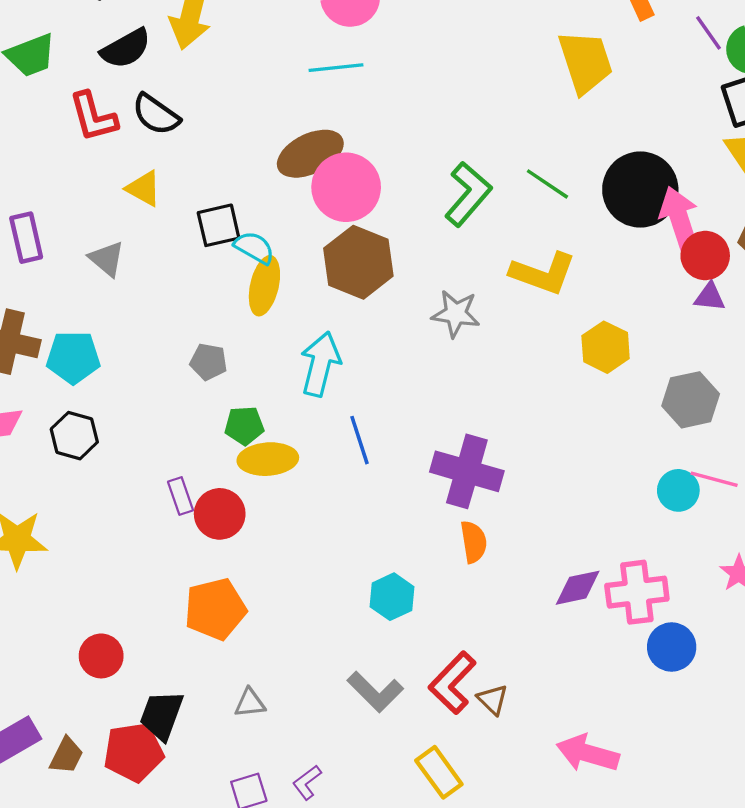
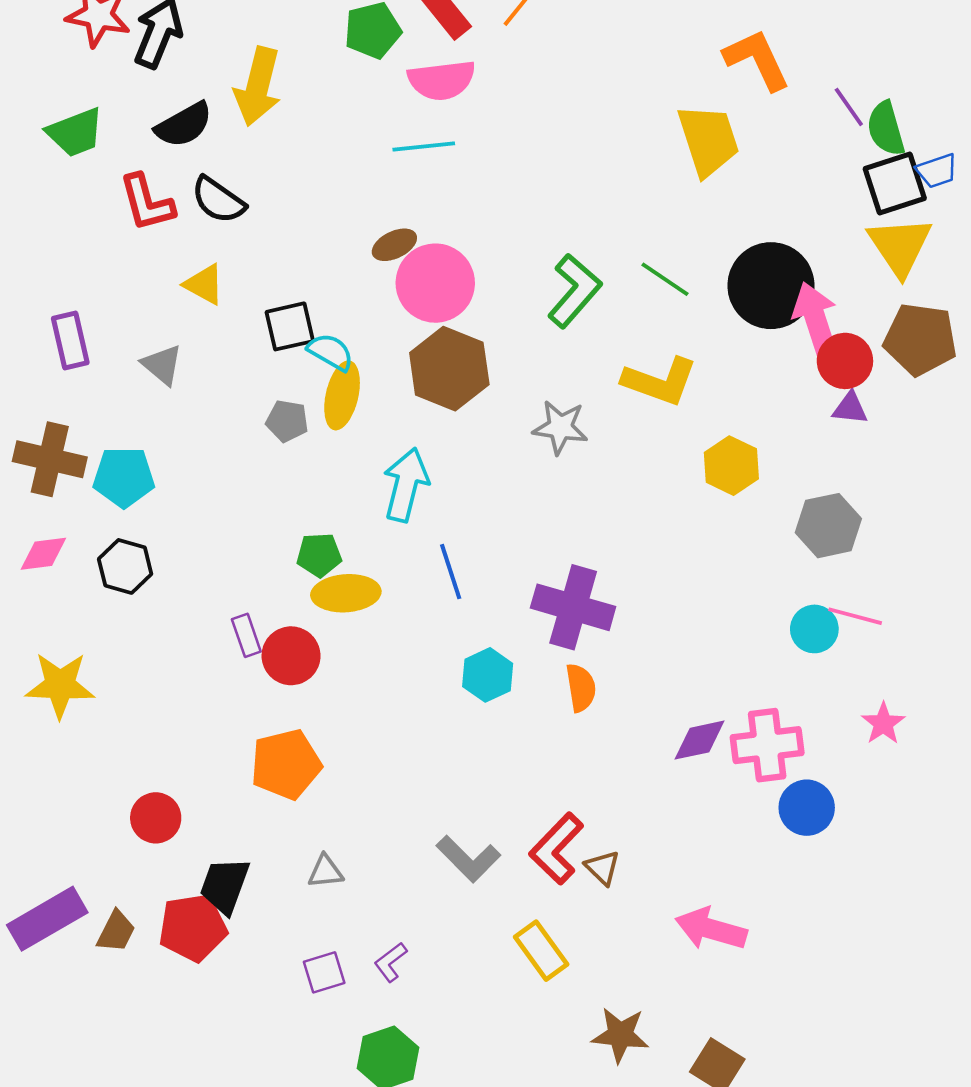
brown ellipse: (310, 154) -> (394, 245), size x0.6
gray pentagon: (209, 362) -> (287, 421), moved
cyan hexagon: (392, 597) -> (488, 675), moved

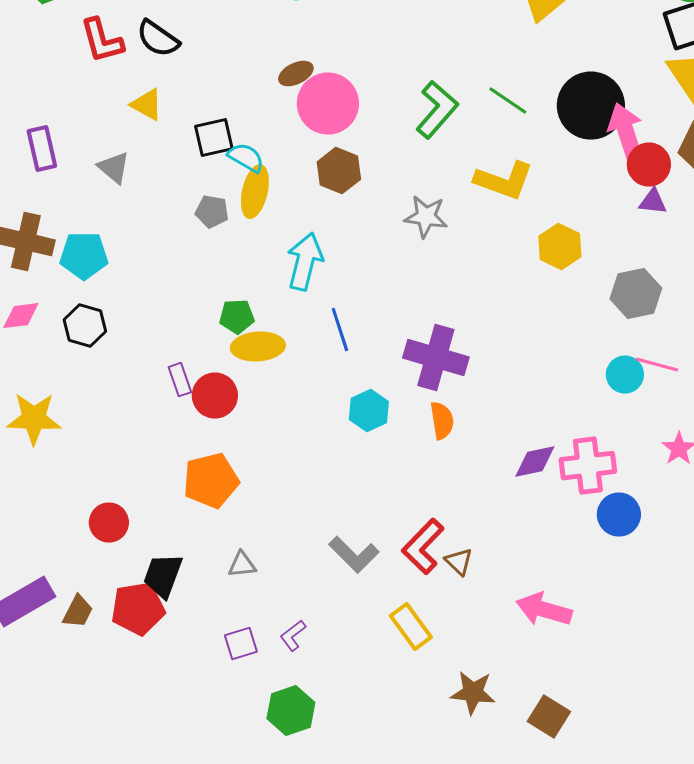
brown hexagon: (449, 369) -> (339, 171), size x0.7

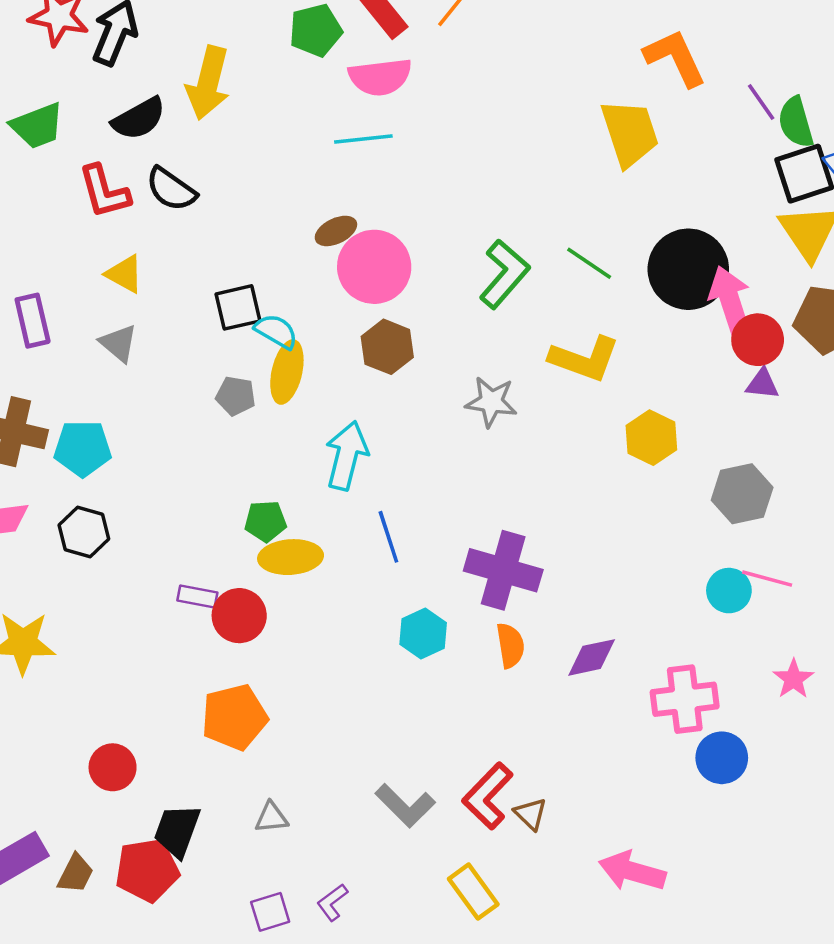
yellow triangle: (147, 105) -> (125, 274), moved
purple rectangle: (180, 380) -> (197, 597), turned -60
purple diamond: (535, 462) -> (592, 657), moved

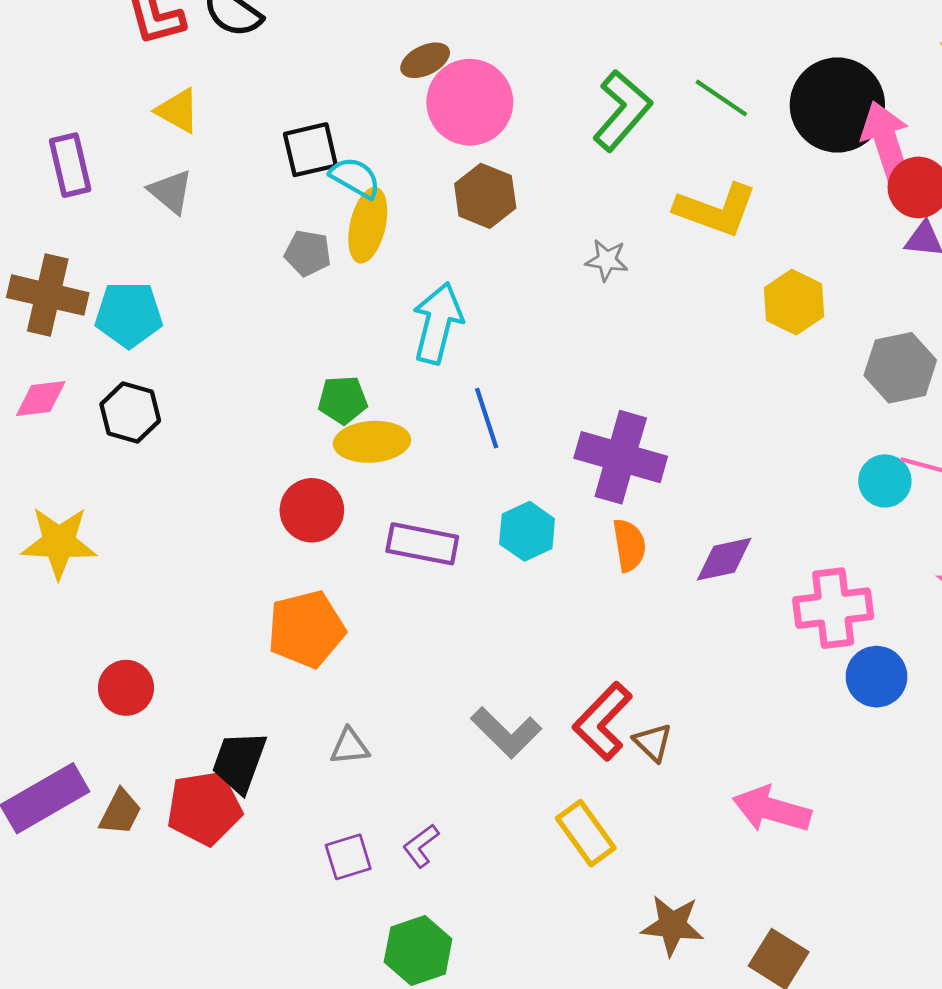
gray star: (491, 402) -> (607, 260), size x0.7
purple rectangle: (197, 597) -> (422, 544), moved, size x1.5
red circle: (113, 767) -> (126, 688), moved

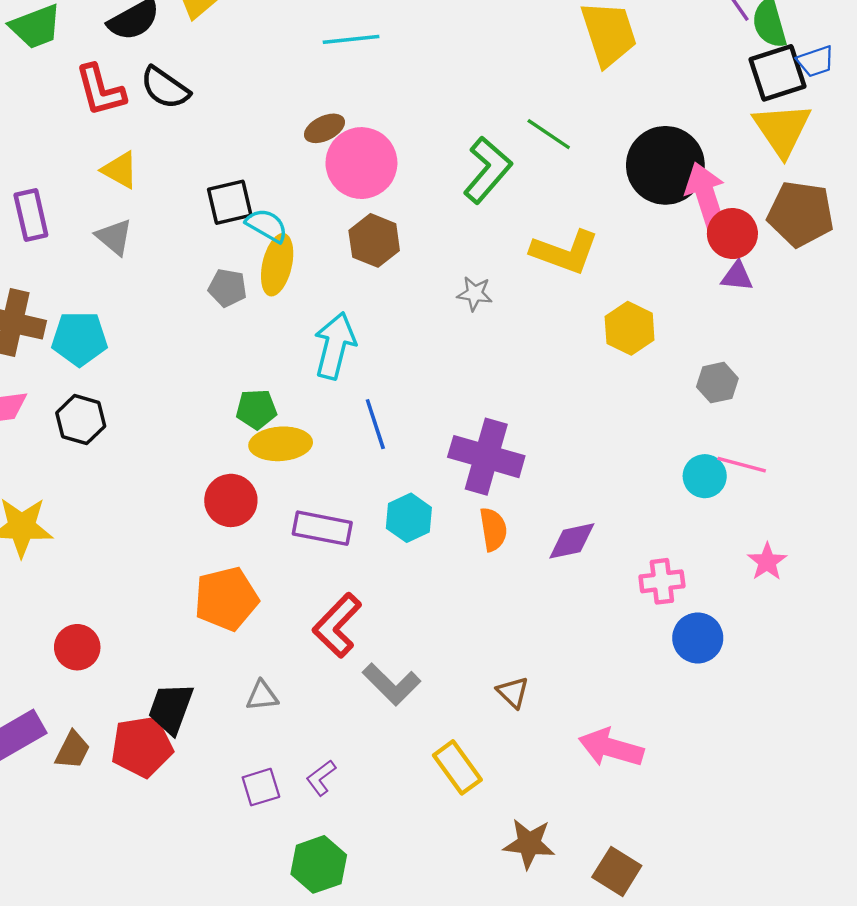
green line: (721, 98) -> (549, 134), moved
gray hexagon: (900, 368) -> (717, 383), size x0.7
pink cross: (833, 608) -> (662, 581), size x0.7
red L-shape: (603, 721) -> (337, 625), moved

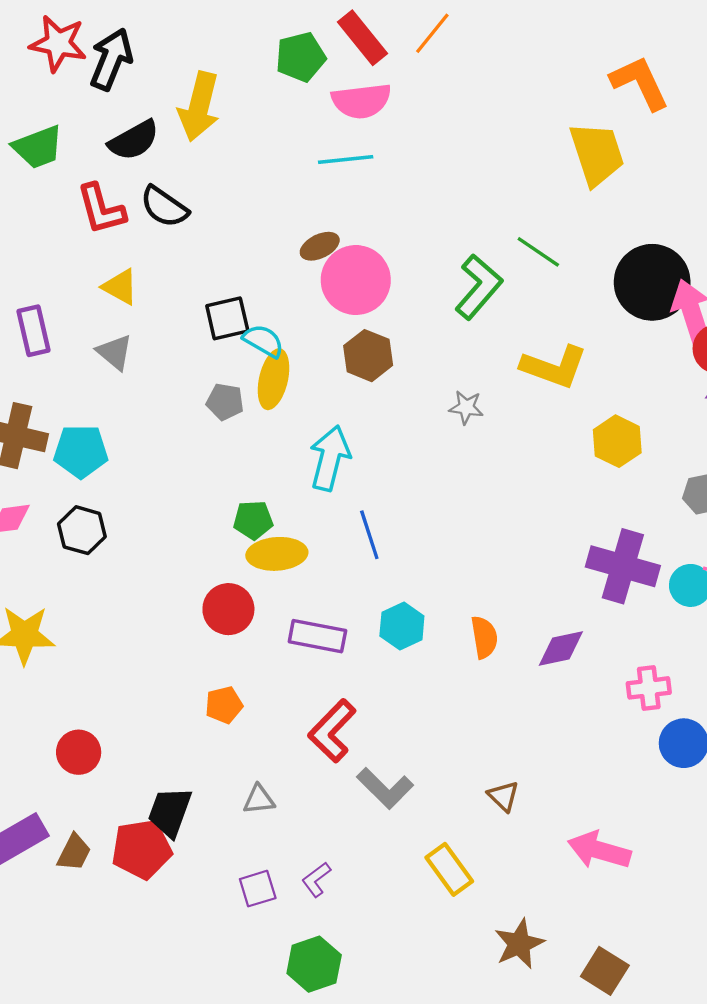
purple cross: (486, 457) -> (623, 566), moved
orange pentagon: (226, 599) -> (224, 705), size x0.6
brown star: (529, 844) -> (519, 944), turned -30

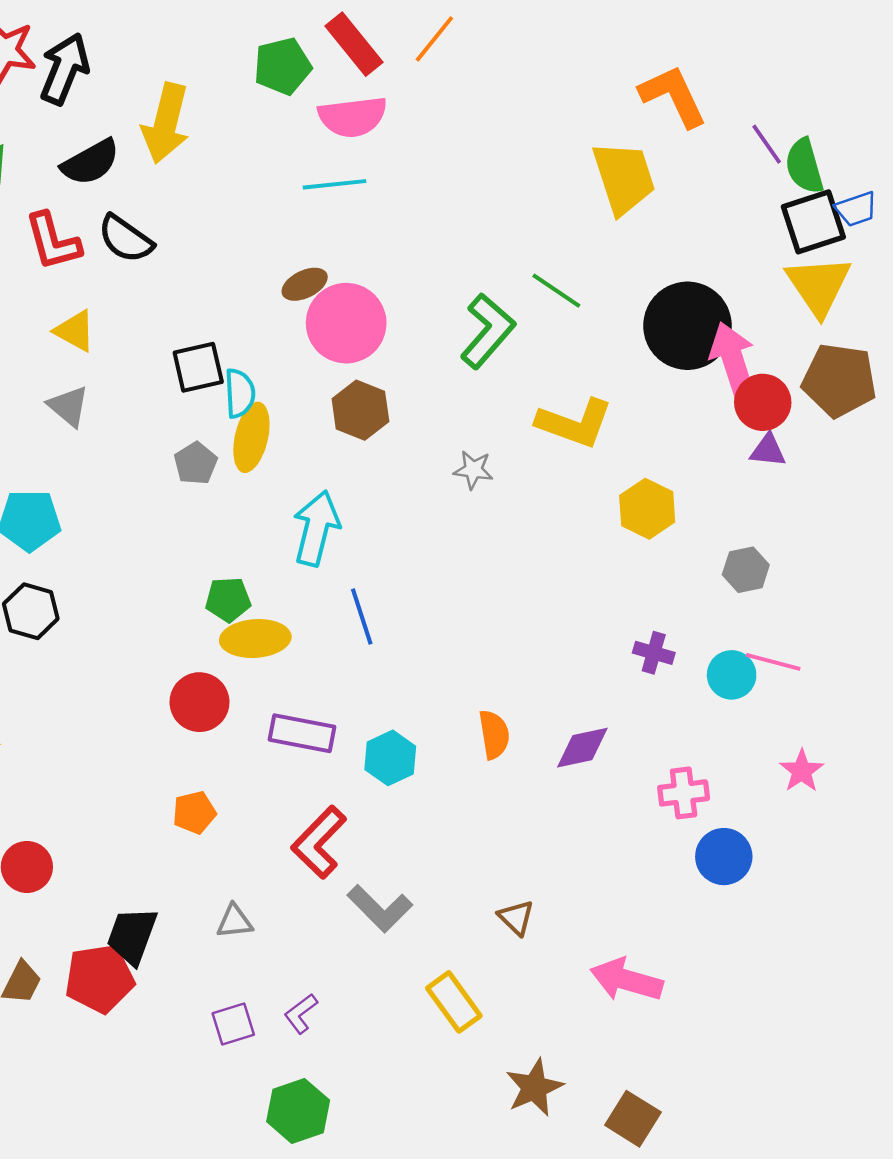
cyan semicircle: (263, 341) -> (240, 393), turned 57
gray pentagon: (225, 402) -> (196, 463), turned 30
purple cross: (623, 566) -> (654, 653), size x0.5
cyan hexagon: (402, 626) -> (390, 758), moved

